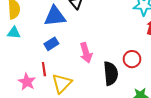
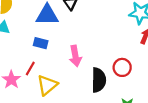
blue rectangle: (51, 44) -> (41, 43), turned 40
red line: (44, 69) -> (30, 68), turned 32

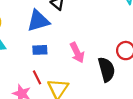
red line: (30, 68) -> (37, 77), turned -40

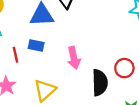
red line: (37, 77) -> (16, 55), moved

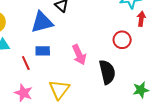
red circle: (124, 68) -> (122, 40), moved

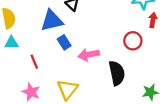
blue rectangle: (43, 51) -> (64, 42), moved, turned 56
pink arrow: (79, 55) -> (89, 55), turned 102

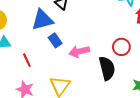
red circle: (133, 41) -> (121, 47), moved

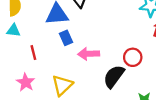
black semicircle: (107, 68) -> (114, 76), turned -140

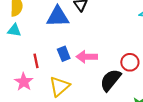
blue rectangle: (66, 38) -> (64, 54), moved
red line: (33, 53) -> (36, 61), moved

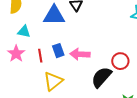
cyan triangle: (14, 30) -> (24, 32), moved
red line: (36, 61) -> (40, 56), moved
pink star: (24, 82) -> (16, 54), moved

